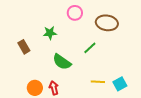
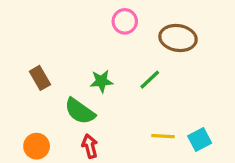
green star: (50, 33) -> (101, 81), moved
green semicircle: (62, 62) -> (80, 111), moved
orange circle: (35, 88) -> (37, 146), moved

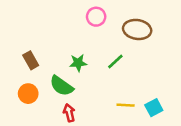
orange circle: (37, 146) -> (28, 94), moved

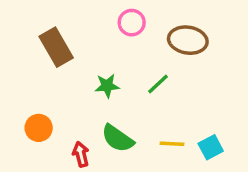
brown rectangle: (31, 60) -> (56, 47), moved, size x1.5
green semicircle: (61, 86) -> (118, 138), moved
red arrow: (69, 113) -> (81, 154), moved

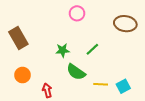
brown ellipse: (188, 40) -> (125, 24), moved
brown rectangle: (56, 47) -> (18, 38), moved
green semicircle: (118, 138) -> (76, 72), moved

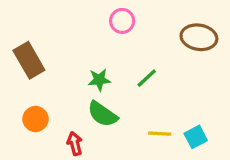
green semicircle: (76, 72) -> (103, 114), moved

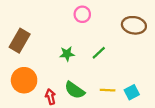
brown rectangle: (29, 60) -> (20, 41), turned 60
green semicircle: (103, 114) -> (75, 90), moved
orange circle: (35, 119) -> (24, 80), size x1.5

